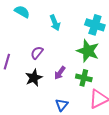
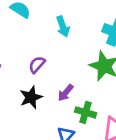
green cross: (84, 78) -> (86, 112), moved

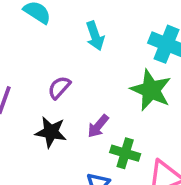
black star: (31, 97) -> (51, 132), turned 30

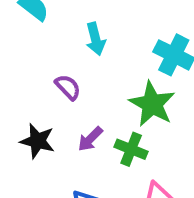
purple semicircle: (59, 88) -> (68, 87), moved, turned 90
green cross: (125, 153) -> (131, 149), moved

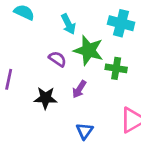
green star: (152, 104) -> (89, 50), moved
green cross: (131, 149) -> (116, 68), moved

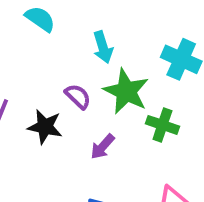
black star: (46, 98) -> (45, 127), moved

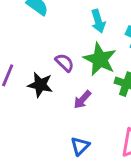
cyan arrow: (103, 47) -> (98, 21), moved

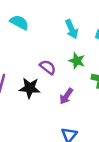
green star: (100, 59) -> (77, 61), size x0.6

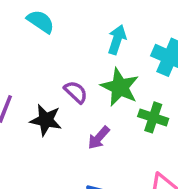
cyan arrow: (72, 29) -> (117, 40), turned -144
green star: (77, 61) -> (120, 87), size x1.5

